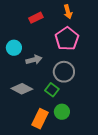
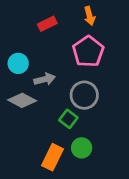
gray diamond: (22, 89) -> (22, 100), moved

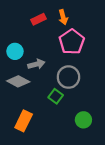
orange arrow: (89, 16) -> (63, 17), moved
green circle: (82, 148) -> (83, 120), moved
orange rectangle: (53, 157) -> (24, 121), moved

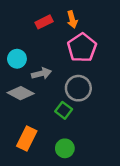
green circle: (83, 120) -> (65, 148), moved

